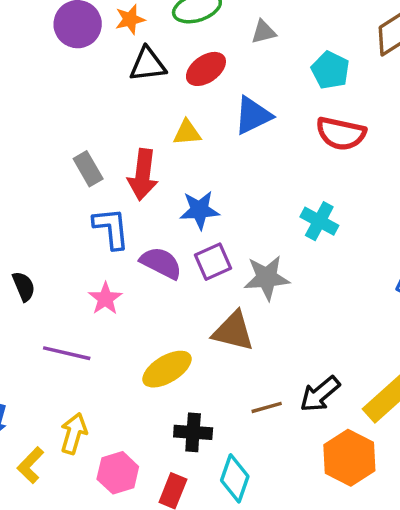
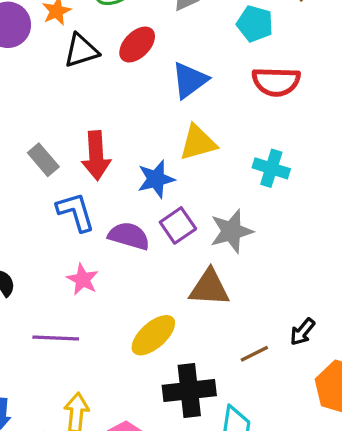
yellow triangle: (187, 133) -> (198, 143), moved, size x1.4
black arrow: (320, 394) -> (302, 332), size x0.7
black cross: (193, 432) -> (189, 390), size x1.4

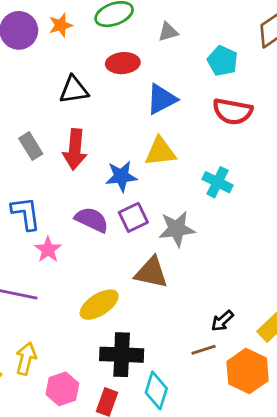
red ellipse: (137, 45) -> (123, 63), turned 32
black triangle: (81, 51) -> (74, 90), moved
blue L-shape: (76, 212) -> (26, 213), moved
brown line: (254, 354) -> (204, 350), moved

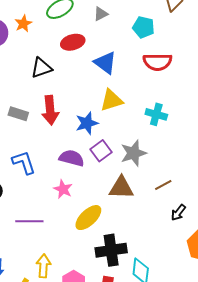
blue triangle: (162, 99) -> (105, 63), turned -45
gray rectangle: (31, 146) -> (18, 114), turned -30
pink star: (48, 250) -> (63, 189), moved
brown line: (204, 350) -> (163, 185), moved

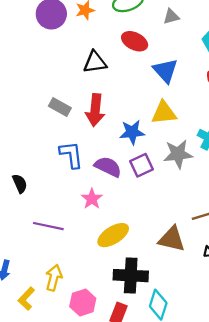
red ellipse: (73, 42) -> (135, 41), turned 30
gray star: (133, 153) -> (178, 154), moved
blue L-shape: (24, 162) -> (71, 155), moved
brown triangle: (121, 188) -> (172, 239), moved

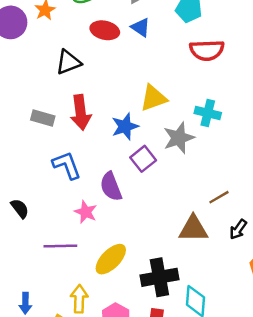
blue triangle: (165, 71) -> (141, 27), moved, size x0.7
purple semicircle: (108, 167) -> (111, 187), moved, turned -124
pink star: (92, 199) -> (86, 212), moved
yellow ellipse: (113, 235) -> (111, 259), moved

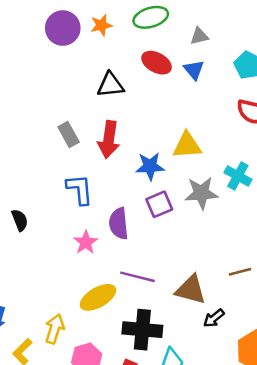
gray rectangle: (43, 118) -> (69, 134), turned 30
brown line: (219, 197) -> (240, 272), moved
black arrow: (238, 229) -> (214, 318), moved
purple line: (60, 246) -> (137, 277), moved

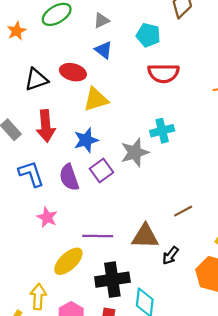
red ellipse: (157, 63) -> (73, 72), moved
yellow triangle: (187, 145) -> (96, 99), moved
cyan cross: (238, 176) -> (162, 131), turned -30
purple semicircle: (119, 224) -> (69, 177), moved

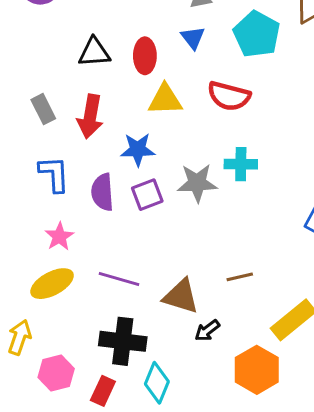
cyan pentagon: (148, 35) -> (257, 34), size x1.4
red ellipse: (73, 72) -> (145, 56), turned 60
red semicircle: (164, 73) -> (229, 96), moved
yellow ellipse: (68, 261) -> (52, 284), moved

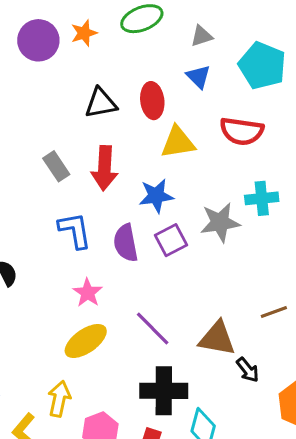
purple line: (119, 279) -> (153, 328), turned 36
black arrow: (207, 330) -> (248, 370), turned -85

